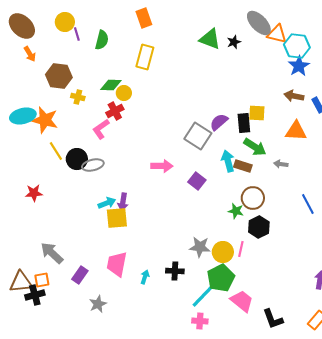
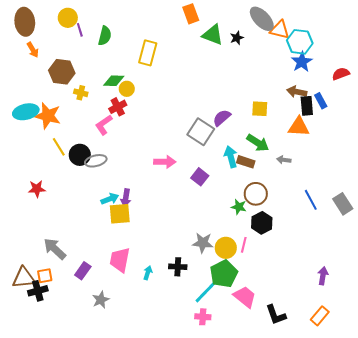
orange rectangle: (144, 18) -> (191, 14), moved
brown ellipse: (22, 26) -> (25, 22), turned 40
black rectangle: (244, 123) -> (307, 106), moved

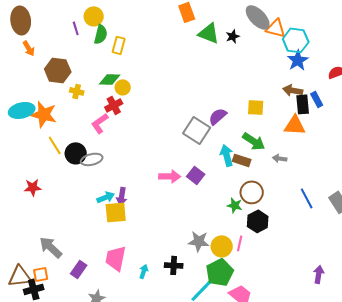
yellow circle: (68, 18) -> (94, 16), moved
yellow rectangle: (148, 53) -> (119, 45), moved, size x0.7
pink arrow: (165, 162) -> (170, 176), moved

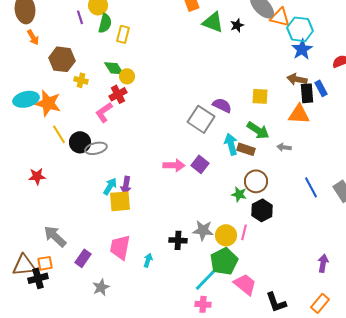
green diamond: (110, 79) -> (114, 68), turned 55
purple semicircle: (218, 116) -> (222, 105), turned 66
cyan arrow: (106, 197) -> (110, 186), turned -36
black cross: (174, 265) -> (178, 240), moved

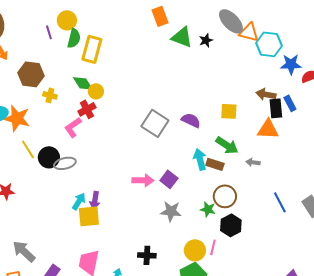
yellow rectangle: (123, 34) -> (92, 49), size x1.5
blue star: (302, 49) -> (291, 64), moved, turned 30
gray square: (201, 119) -> (155, 123), moved
gray star: (203, 230) -> (171, 211), moved

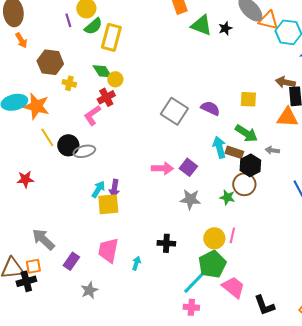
green semicircle: (74, 38) -> (93, 26), turned 36
black hexagon: (231, 225) -> (250, 165), moved

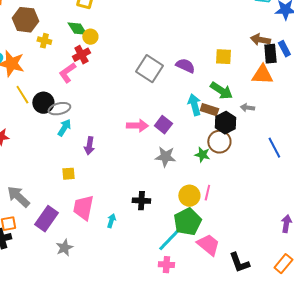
cyan arrow: (98, 189) -> (64, 128), moved
yellow square: (108, 204) -> (68, 174), moved, size x0.6
purple rectangle: (71, 261) -> (46, 219), size x1.4

